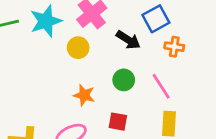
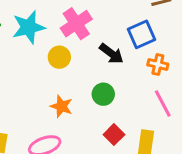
pink line: (161, 86) -> (163, 103), moved
red square: (118, 122) -> (114, 135), moved, turned 30

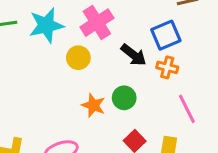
orange cross: (158, 64) -> (167, 67), moved
orange star: (61, 106) -> (93, 105), moved

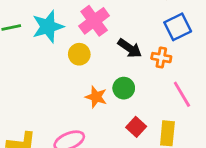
blue square: (166, 35) -> (178, 27), moved

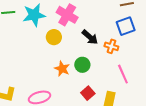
pink cross: (94, 21) -> (67, 15), turned -30

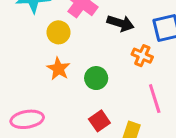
black arrow: (90, 37) -> (121, 23), moved, turned -30
orange star: (62, 69) -> (58, 69), moved

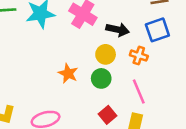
yellow circle: (58, 32) -> (106, 54), moved
pink line: (155, 99) -> (139, 91), moved

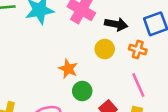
green circle: (101, 78) -> (82, 91), moved

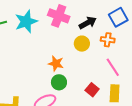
black arrow: (116, 24) -> (88, 23), turned -30
green circle: (82, 91) -> (59, 82), moved

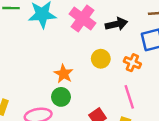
black arrow: (88, 23) -> (116, 24), moved

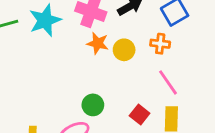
orange star: (64, 74) -> (98, 43), moved

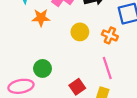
orange star: (98, 43) -> (41, 18), moved, turned -30

